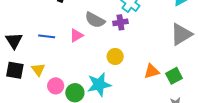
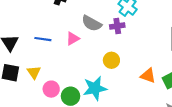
orange triangle: (152, 71) -> (148, 76), turned 35

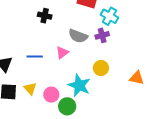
cyan star: (95, 88) -> (79, 85), moved, turned -30
pink circle: (51, 89) -> (51, 95), moved

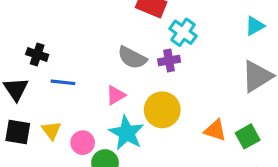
black cross: (45, 16) -> (37, 54), moved
pink triangle: (62, 52) -> (116, 95), moved
yellow circle: (101, 68) -> (162, 110), size x1.5

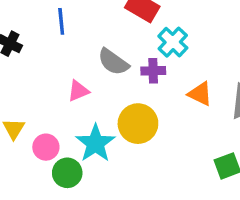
blue line: (63, 82) -> (61, 21), moved, turned 70
pink triangle: (116, 95) -> (78, 91), moved
orange triangle: (215, 130) -> (200, 94), moved

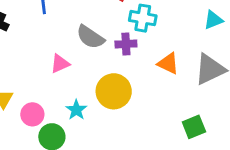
cyan cross: (173, 42) -> (143, 18), turned -32
cyan star: (95, 143) -> (76, 110), size x0.6

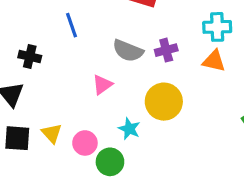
cyan cross: (143, 18) -> (217, 27), moved

